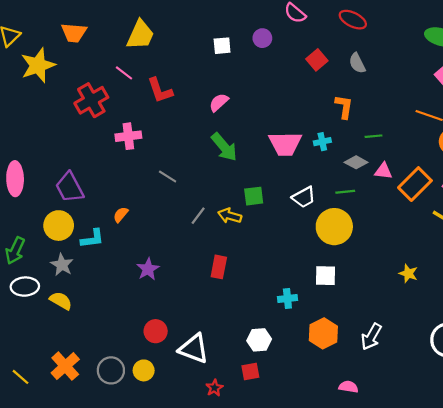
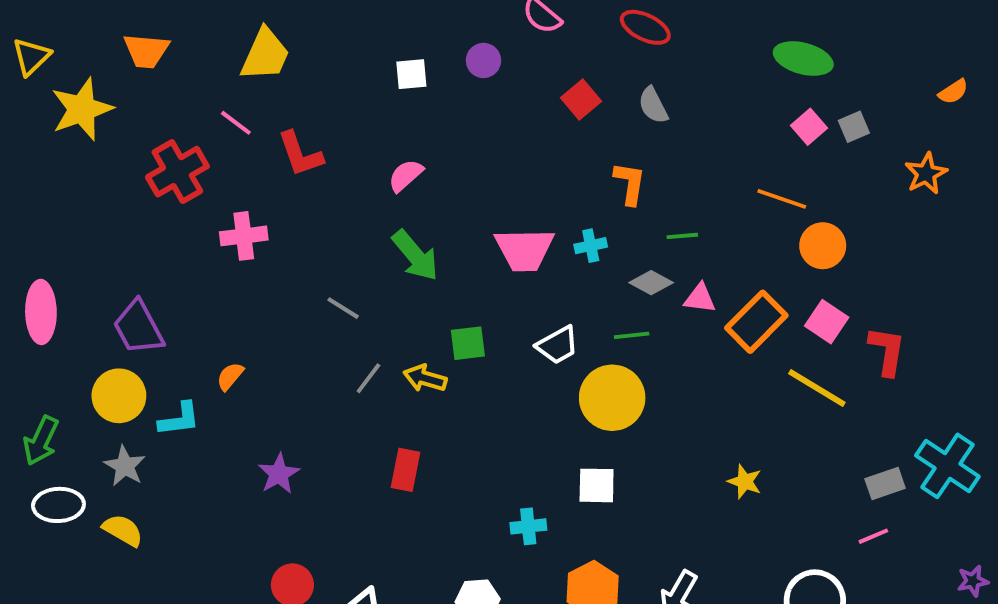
gray line: (168, 176) -> (343, 308), moved

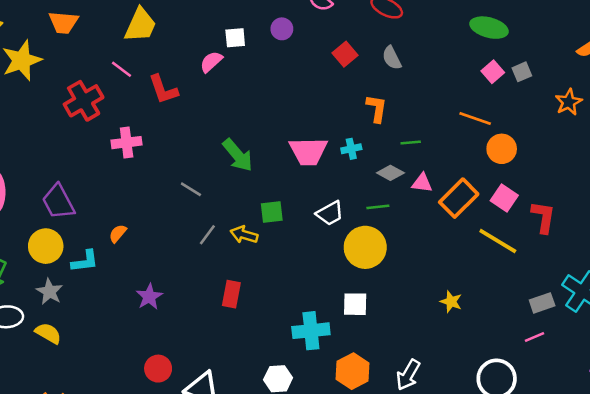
pink semicircle: (406, 175) -> (211, 62), moved
cyan cross: (528, 526) -> (311, 331), size x1.6

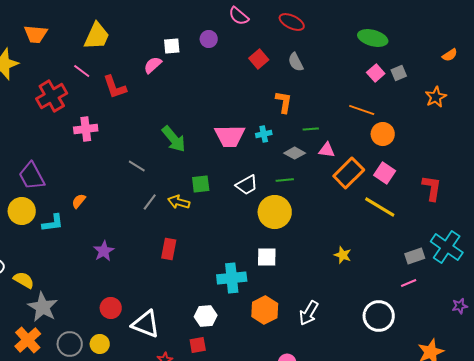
pink triangle: (422, 183) -> (327, 150), moved
red L-shape: (543, 217) -> (432, 188), moved
gray star: (49, 292) -> (43, 307), moved, size x1.4

